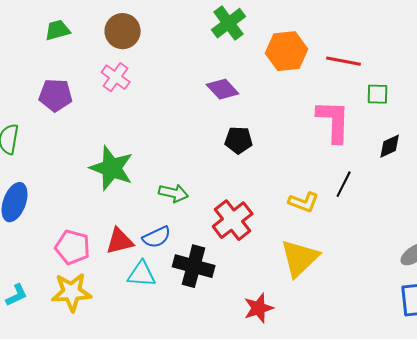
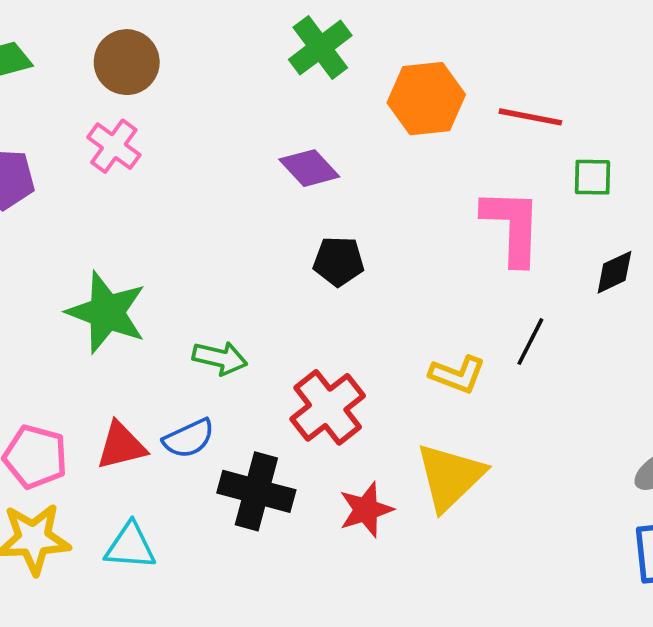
cyan triangle: (142, 274) -> (130, 546), moved
red star: (259, 308) -> (366, 510), moved

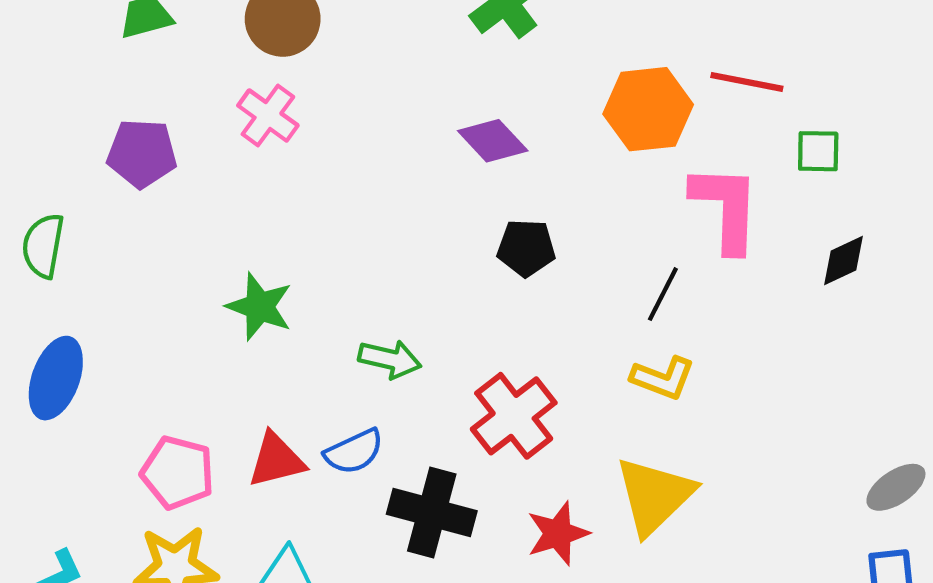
orange hexagon: (426, 99) -> (648, 109), moved
green star: (107, 312) -> (260, 307), size x0.7
black line: (530, 342) -> (663, 294), moved

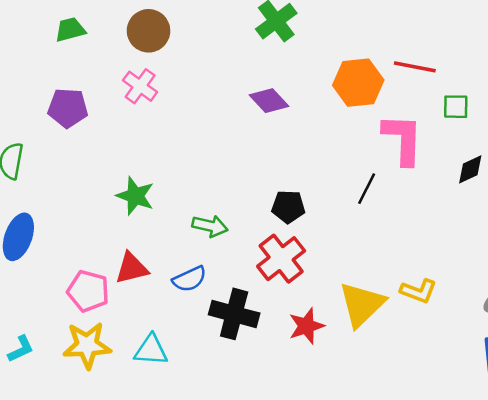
black pentagon: (526, 248) -> (288, 207), moved
yellow L-shape: (663, 378) -> (418, 291), moved
red triangle: (276, 460) -> (132, 268), moved

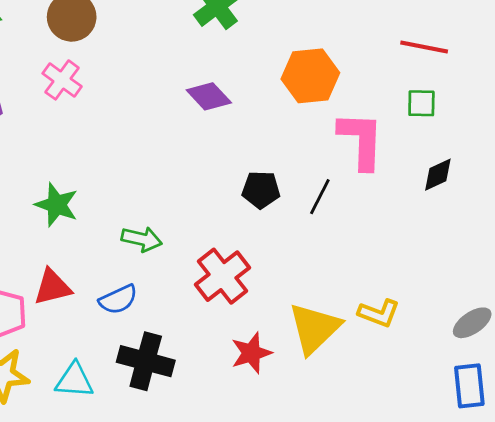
red line: (415, 67) -> (424, 47), moved
black pentagon: (288, 207) -> (261, 190), moved
black cross: (234, 314) -> (146, 361), moved

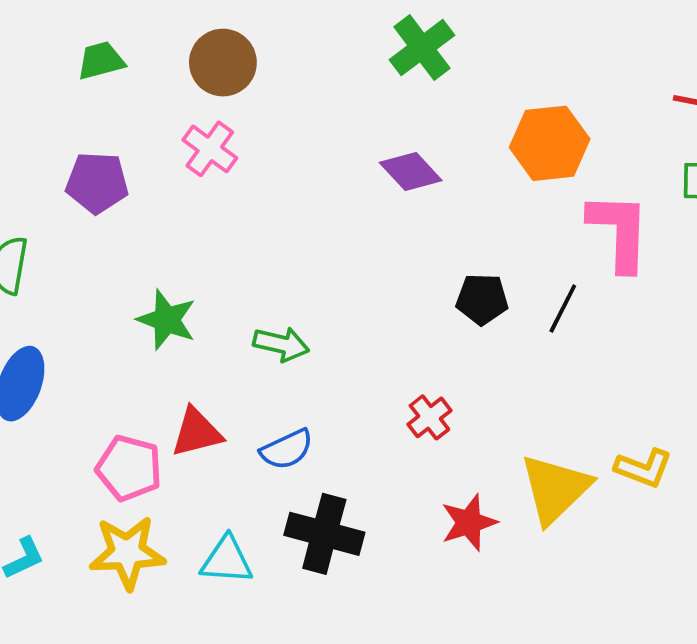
green star: (57, 205) -> (167, 320), moved
green arrow: (142, 239) -> (281, 344), moved
red cross: (223, 276) -> (429, 417), size x0.6

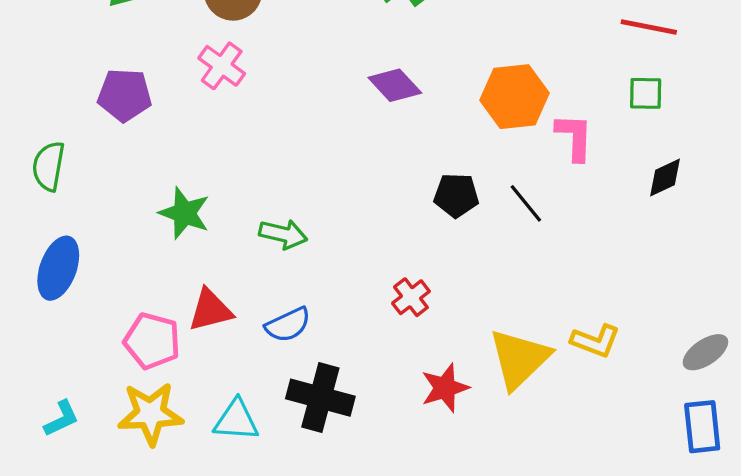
orange hexagon: (550, 143) -> (515, 97), moved
pink L-shape: (619, 232) -> (574, 137), size x0.7
black line: (563, 309) -> (526, 203), turned -66

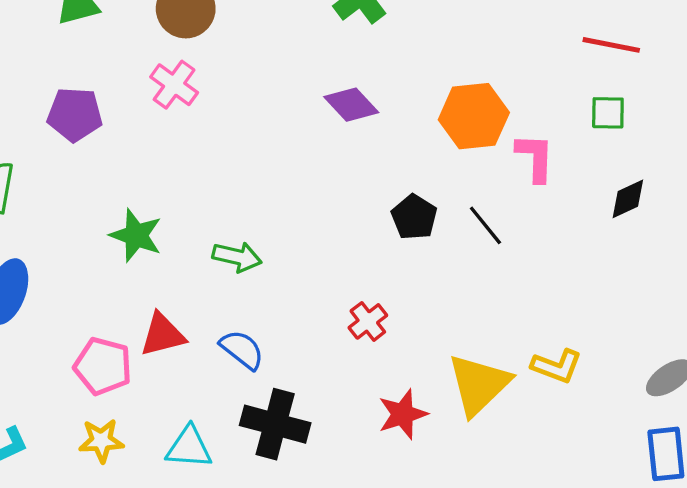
black pentagon: (456, 195) -> (414, 217), turned 30
blue semicircle: (288, 325) -> (242, 350), turned -117
yellow star: (150, 414) -> (101, 441), size x0.7

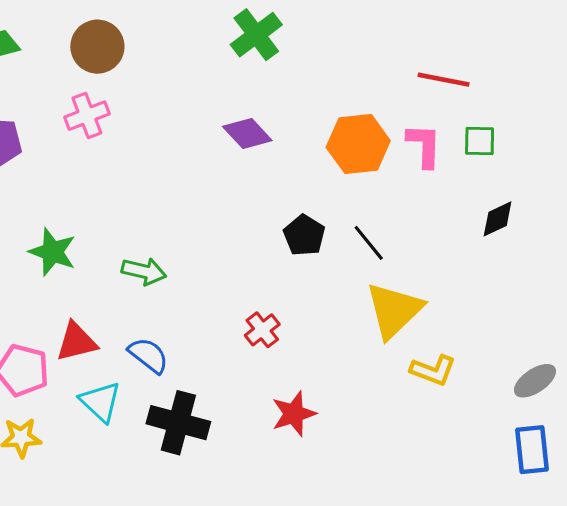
red line: (611, 45) -> (444, 80), moved
pink cross: (174, 85) -> (87, 116), turned 33
pink L-shape: (535, 158) -> (424, 145), moved
yellow triangle: (479, 384) -> (394, 310), moved
cyan triangle: (189, 447) -> (100, 402), moved, turned 39

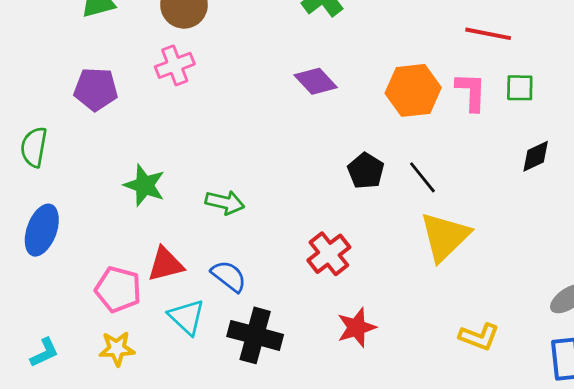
red cross: (262, 330) -> (329, 254), size x1.4
yellow L-shape: (433, 370) -> (479, 337), moved

